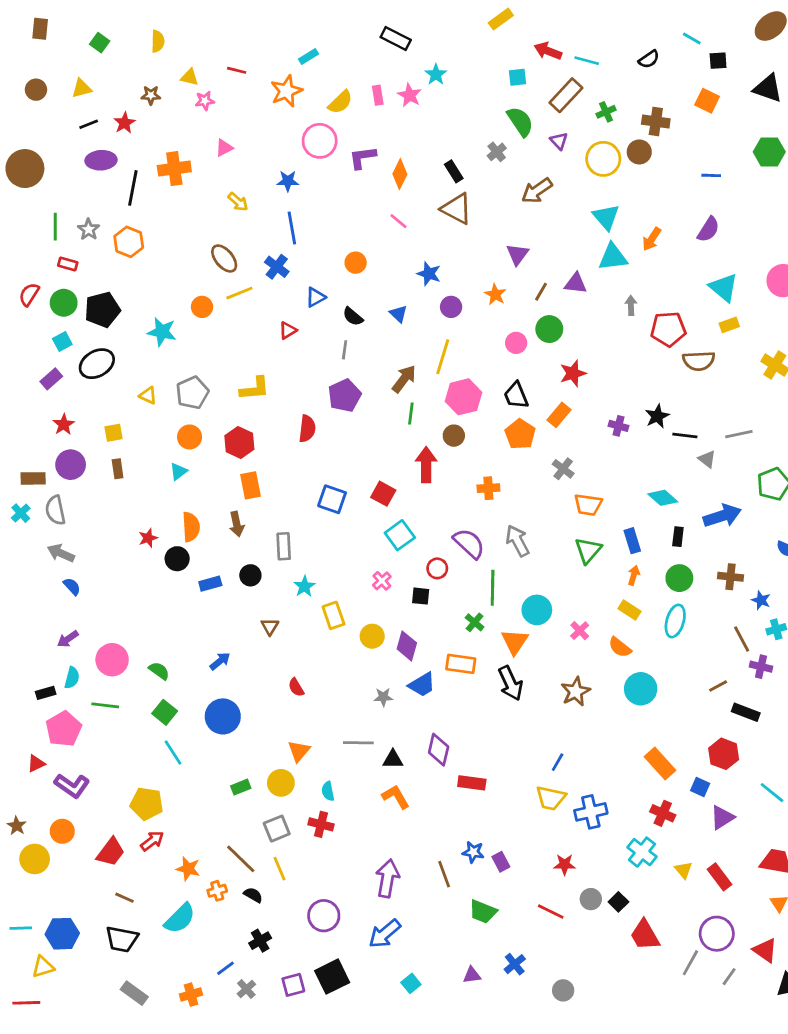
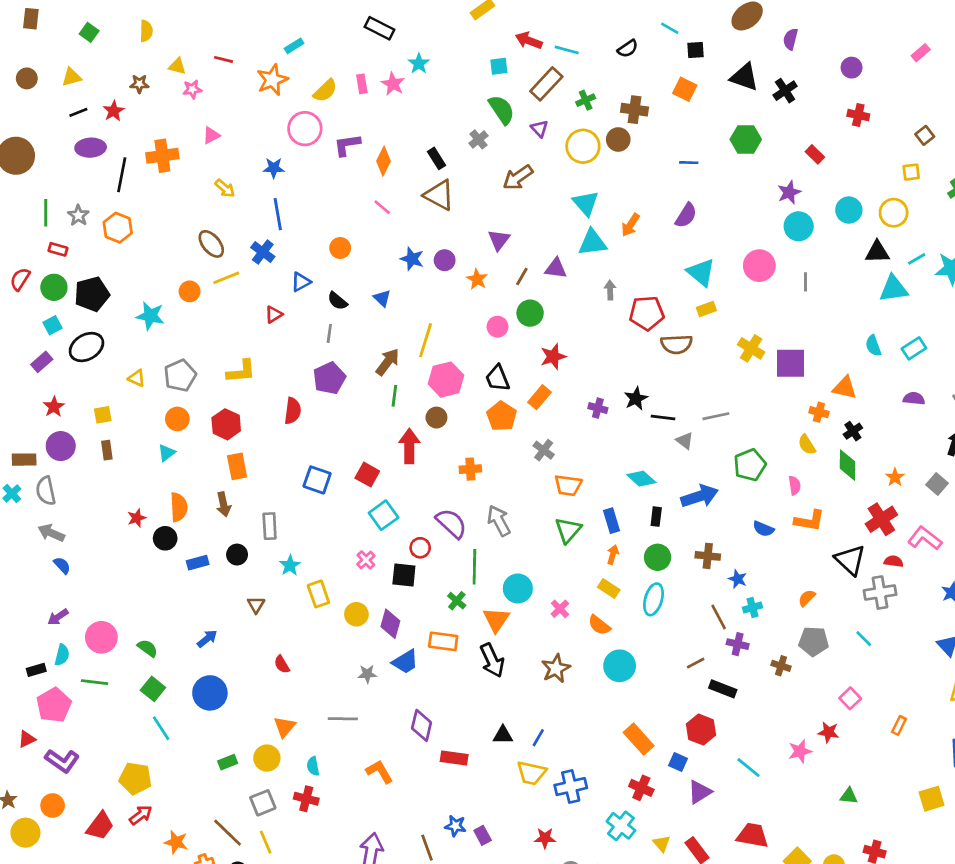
purple circle: (451, 307) -> (445, 260), moved
black square: (421, 596) -> (404, 575), size x1.4
black triangle: (393, 759) -> (503, 735), moved

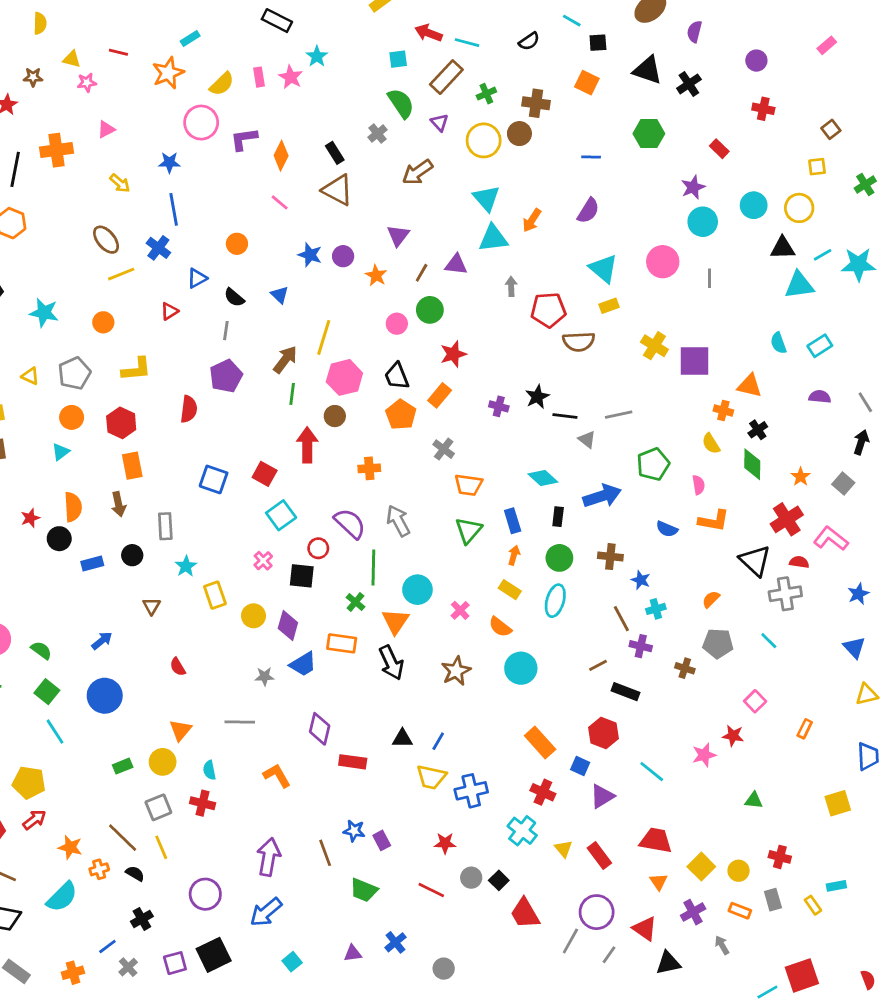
orange circle: (190, 291) -> (103, 322), moved

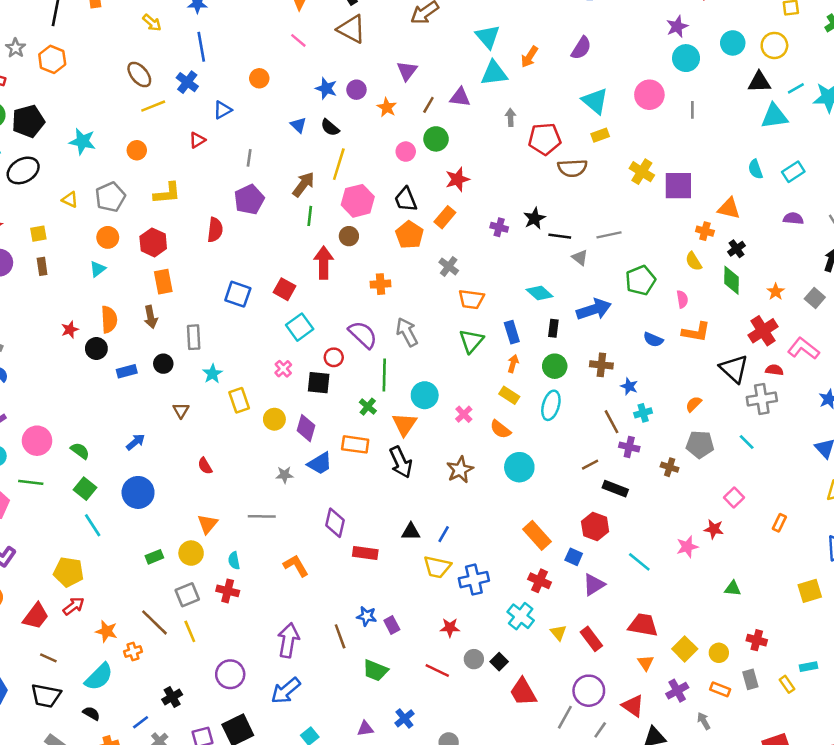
black semicircle: (234, 298) -> (330, 128), moved
black semicircle: (135, 873) -> (91, 713), moved

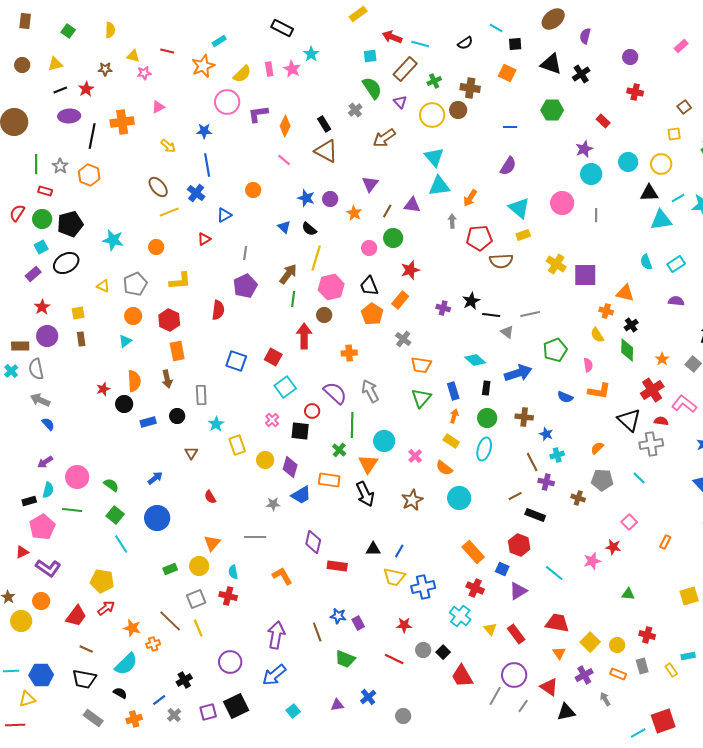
orange arrow: (529, 57) -> (470, 198), moved

